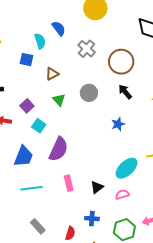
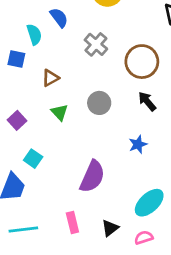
cyan square: (39, 126) -> (33, 159), moved
purple semicircle: (58, 149) -> (92, 177), moved

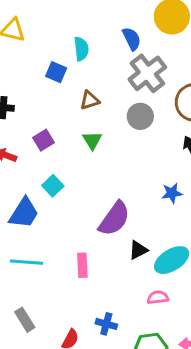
blue semicircle: (59, 18) -> (132, 39), moved
gray cross: (96, 44) -> (147, 73), size x1.4
gray circle: (99, 103) -> (140, 116), moved
black triangle: (110, 228) -> (138, 250), moved

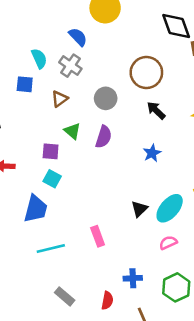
gray cross: (147, 73) -> (70, 66), moved, size x0.7
purple square: (44, 140) -> (51, 151), moved, turned -36
purple semicircle: (114, 219) -> (104, 137), moved, size x0.7

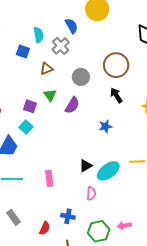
pink semicircle: (168, 243) -> (91, 193), moved, turned 104

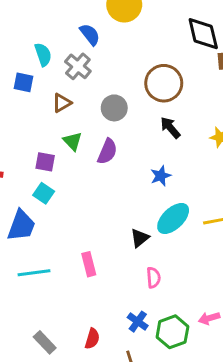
cyan ellipse: (108, 171) -> (173, 218), moved
blue cross: (68, 216) -> (138, 322), moved, turned 32
gray rectangle: (14, 217) -> (45, 342), moved

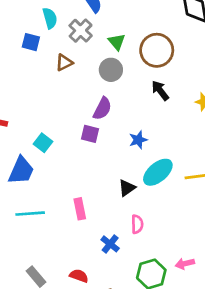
green triangle: (73, 141) -> (117, 42), moved
purple square: (45, 162) -> (90, 134), moved
blue star: (161, 176) -> (138, 140), moved
blue cross: (138, 322) -> (110, 244), moved
red semicircle: (92, 339) -> (79, 276), turned -90

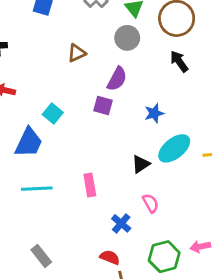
brown triangle: (64, 63) -> (77, 53), moved
pink semicircle: (137, 224) -> (151, 203), turned -30
red semicircle: (79, 276) -> (110, 257), moved

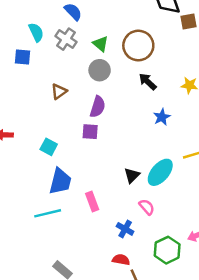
blue star: (154, 113) -> (162, 117), moved
blue trapezoid: (29, 143) -> (60, 181), moved
cyan ellipse: (174, 148) -> (160, 172), moved

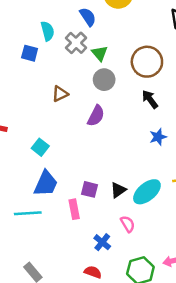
green triangle: (101, 44) -> (100, 53), moved
purple square: (90, 132) -> (89, 189), moved

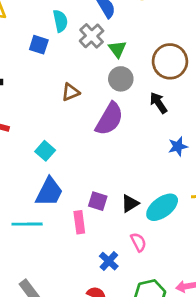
black arrow: (150, 99) -> (158, 103), moved
purple semicircle: (96, 116) -> (109, 119), size x1.4

